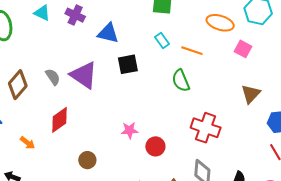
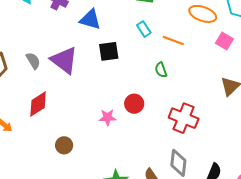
green semicircle: (181, 81) -> (161, 70), size x0.7
red circle: (155, 146) -> (134, 104), moved

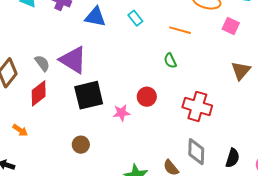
cyan rectangle: (144, 29) -> (135, 18), moved
black square: (109, 51) -> (89, 95), moved, size x1.4
red diamond: (38, 104) -> (39, 93), moved

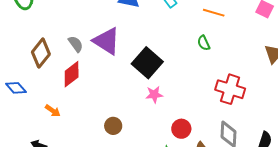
black square: (89, 95) -> (147, 63), moved, turned -36
red circle: (147, 97) -> (181, 129), moved

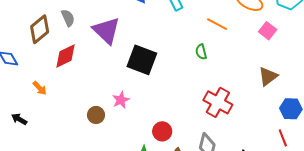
gray semicircle: (76, 44) -> (68, 18), moved
black square: (147, 63) -> (142, 60), turned -32
pink star: (154, 95) -> (121, 100), moved, turned -30

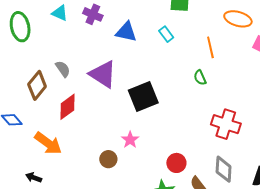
orange line: (217, 24) -> (210, 47), turned 60
black square: (142, 60) -> (143, 97), turned -32
orange arrow: (40, 88) -> (48, 143), size x1.8

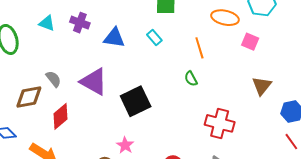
brown diamond: (37, 85) -> (29, 97), turned 44

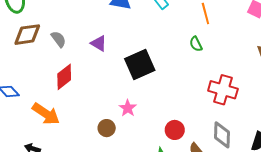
purple triangle: (94, 82) -> (99, 43), size x0.6
brown diamond: (29, 97) -> (27, 35), moved

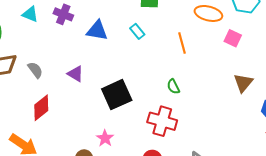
green semicircle: (196, 44) -> (173, 87), moved
red cross: (223, 90) -> (162, 121), moved

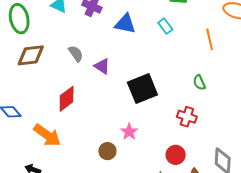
gray semicircle: (35, 70) -> (76, 54), moved
red cross: (162, 121) -> (187, 117), size x0.7

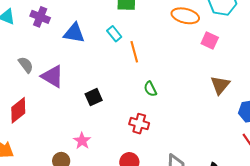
orange line: (210, 39) -> (134, 52), moved
purple triangle: (102, 66) -> (52, 76), size x1.4
black square: (142, 88) -> (94, 97), size x0.6

